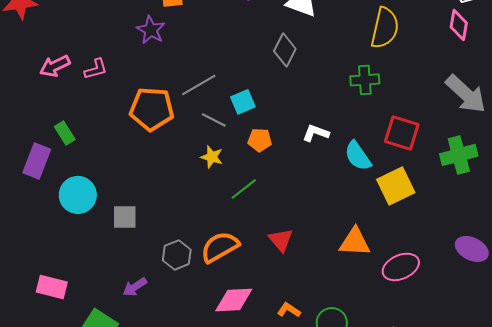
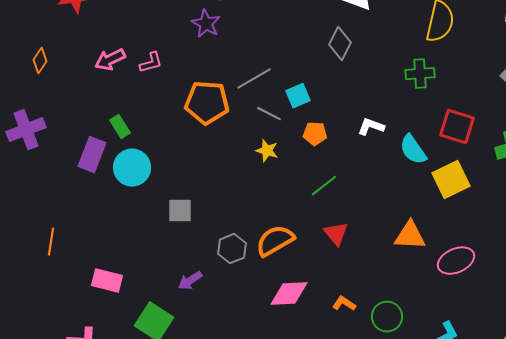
green line: (244, 189) -> (324, 186), moved
cyan circle: (78, 195) -> (132, 168), moved

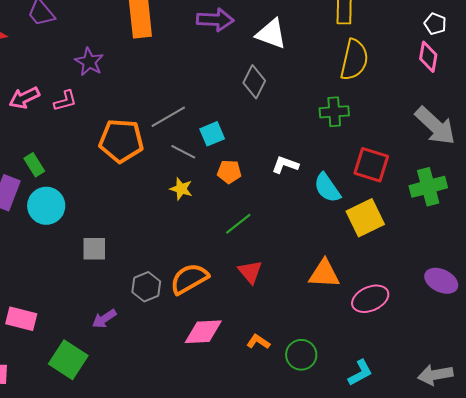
purple star: (206, 24) -> (89, 62), moved

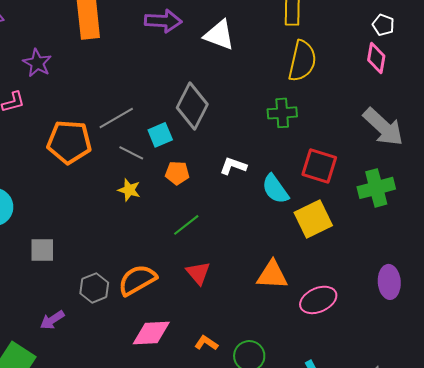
gray diamond: (254, 82) -> (192, 106), moved, size x1.4
purple ellipse: (441, 281) -> (389, 282), turned 60

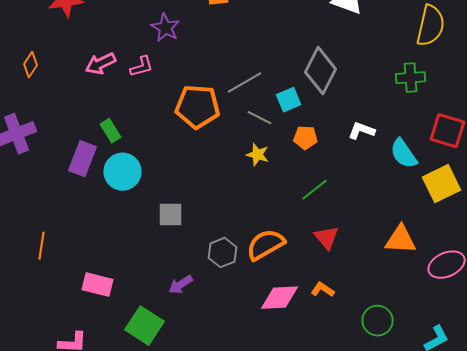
orange L-shape: (206, 343) -> (323, 290), moved

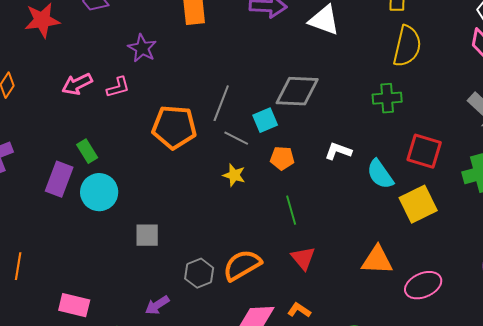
gray diamond: (321, 71) -> (297, 91), turned 66
gray line: (245, 83) -> (221, 103), turned -39
green line: (315, 190) -> (291, 210), turned -68

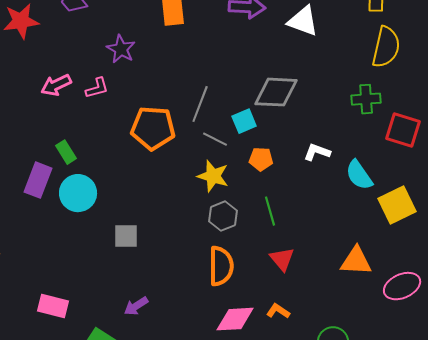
red square: (424, 151) -> (403, 130), moved
yellow star: (234, 175) -> (213, 176), size x1.4
orange semicircle: (242, 265) -> (221, 266), turned 120
gray hexagon: (199, 273) -> (223, 216), moved

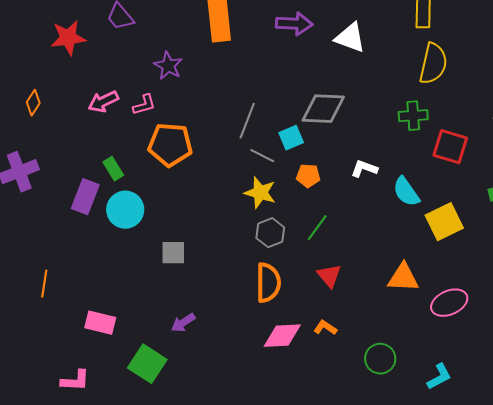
orange pentagon: (153, 128) -> (170, 145), moved
green line: (270, 211) -> (317, 228), turned 52

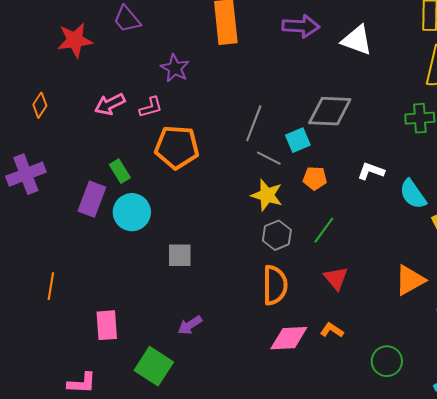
orange triangle: (403, 278) -> (410, 280), turned -32
pink rectangle: (100, 323) -> (107, 325), turned 72

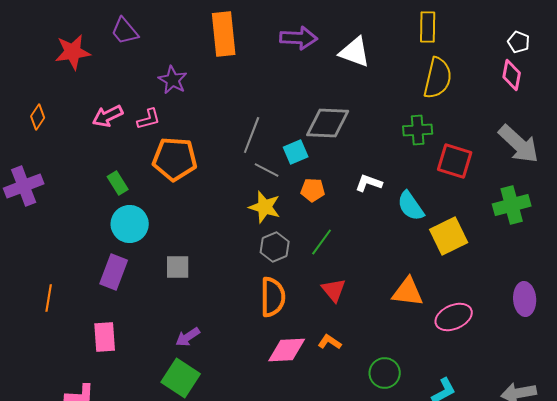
purple rectangle: (92, 199) -> (114, 272), moved
orange triangle: (410, 280) -> (408, 292), turned 36
green square: (154, 366) -> (181, 378), moved

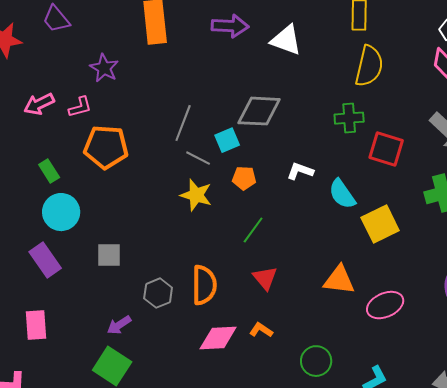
gray hexagon: (275, 247) -> (158, 293), moved
purple rectangle: (114, 272) -> (45, 260), turned -56

